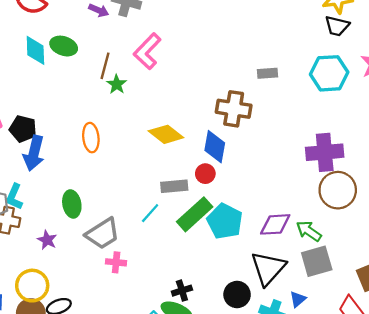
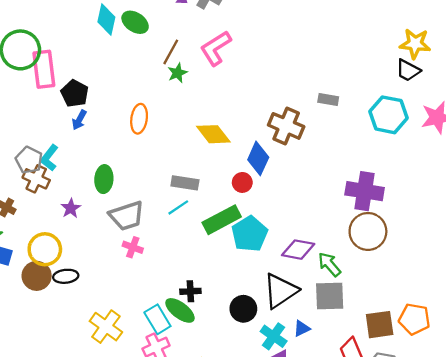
blue arrow: (34, 153) -> (79, 120), size x0.6
gray rectangle: (174, 186) -> (185, 183), moved

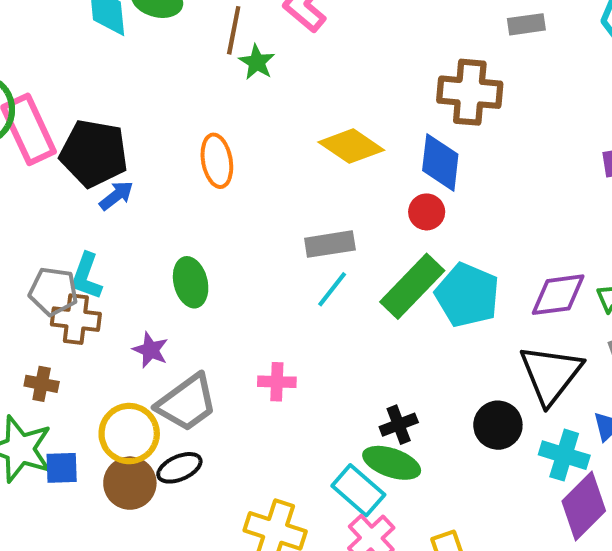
black pentagon: (75, 93) -> (94, 153), size x1.4
blue arrow: (79, 120) -> (116, 196), turned -138
gray trapezoid: (127, 216) -> (187, 403), moved

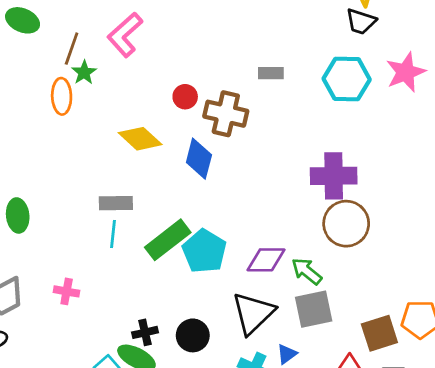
orange ellipse: (217, 161) -> (62, 96), moved
red circle: (427, 212) -> (185, 97), moved
cyan line: (332, 289) -> (113, 234), turned -40
black circle: (498, 425) -> (193, 335), moved

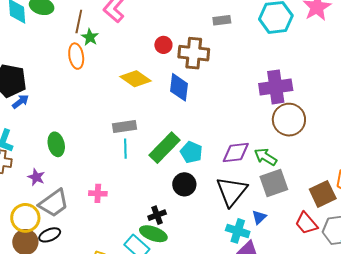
cyan pentagon: (204, 251) -> (191, 152), size x0.7
black circle: (193, 335) -> (184, 184), moved

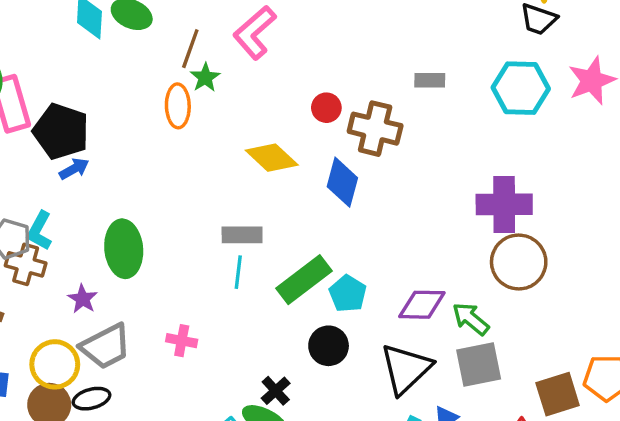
green ellipse: (56, 144) -> (124, 249), size x1.4
black cross: (157, 215) -> (276, 391), turned -30

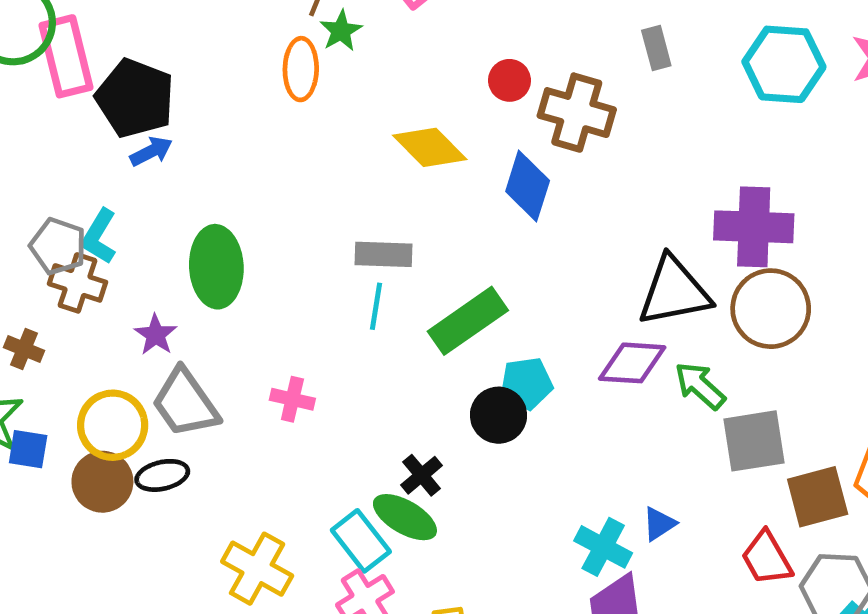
gray rectangle: (430, 80) -> (656, 48), turned 72
cyan pentagon: (348, 294) -> (526, 383), moved, turned 30
gray trapezoid: (106, 346) -> (185, 403), turned 80
gray square: (479, 365) -> (754, 441), moved
black triangle: (406, 369) -> (674, 291), moved, turned 30

